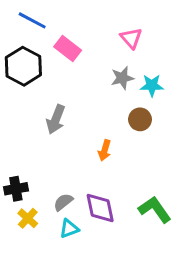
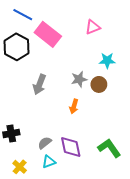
pink triangle: (131, 38) -> (93, 27), turned 49
pink rectangle: (68, 48) -> (48, 34), size x1.4
gray star: (122, 78) -> (79, 79), moved
yellow cross: (28, 218) -> (20, 167), moved

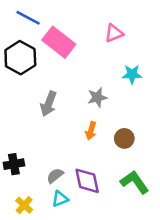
brown circle: (99, 84) -> (124, 138), moved

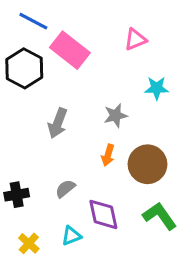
brown circle: (124, 138) -> (148, 164), size x1.6
gray semicircle: (55, 176) -> (65, 189), moved

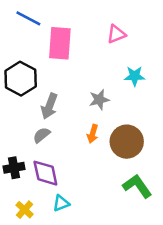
pink rectangle: (70, 50) -> (60, 43), turned 56
black hexagon: (24, 68) -> (21, 79), moved
gray semicircle: (65, 189) -> (42, 135), moved
purple diamond: (103, 214) -> (45, 173), moved

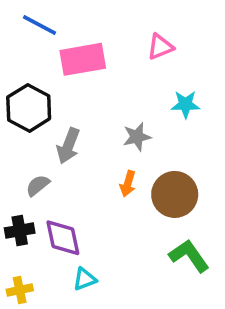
pink rectangle: (60, 43) -> (83, 59), turned 76
gray semicircle: (42, 135) -> (38, 185), moved
yellow cross: (24, 210) -> (20, 290), moved, turned 36

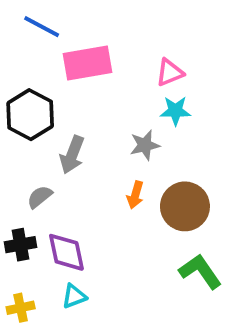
pink triangle: (160, 47) -> (170, 73), moved
cyan star: (186, 104) -> (175, 111), moved
cyan triangle: (85, 279) -> (74, 296), moved

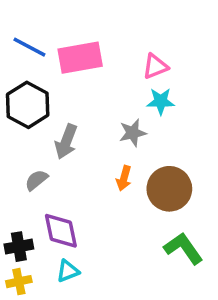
blue line: (42, 27) -> (29, 47), moved
black cross: (21, 245) -> (19, 247), moved

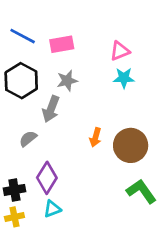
pink rectangle: (80, 58) -> (62, 44), size x0.7
gray star: (133, 133) -> (67, 81), moved
purple diamond: (61, 231) -> (47, 178), turned 44

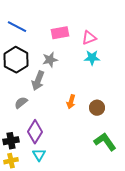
pink rectangle: (62, 44) -> (60, 33), moved
brown circle: (131, 145) -> (97, 108), size x0.6
cyan triangle: (52, 209) -> (39, 155), turned -40

